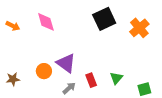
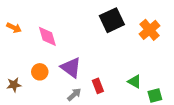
pink diamond: (46, 22) -> (47, 36), moved
orange circle: (44, 71) -> (40, 72), moved
green triangle: (116, 78) -> (134, 82), moved, turned -40

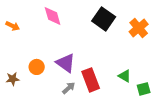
black square: (112, 20) -> (104, 19), turned -30
pink diamond: (47, 36) -> (53, 16), moved
red rectangle: (98, 86) -> (91, 80), size x1.6

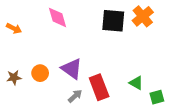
black square: (104, 19) -> (113, 21), turned -30
orange cross: (139, 28) -> (143, 16), moved
brown star: (13, 79) -> (14, 77), moved

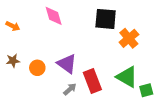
orange cross: (143, 16) -> (129, 38), moved
brown star: (14, 77) -> (13, 61), moved
green triangle: (136, 83) -> (127, 77), size x1.6

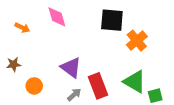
orange arrow: (13, 26) -> (22, 28), moved
orange circle: (37, 68) -> (34, 86), moved

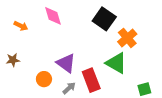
black square: (112, 20) -> (104, 19), turned 30
green triangle: (135, 82) -> (116, 63), moved
orange circle: (34, 86) -> (44, 79), moved

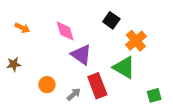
pink diamond: (53, 16) -> (65, 31), moved
black square: (104, 19) -> (111, 20), size x0.7
purple triangle: (66, 63) -> (81, 55), moved

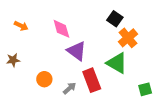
black square: (111, 20) -> (115, 19), moved

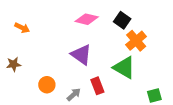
pink diamond: (61, 29) -> (87, 19), moved, turned -60
red rectangle: (92, 80) -> (97, 86), size x0.7

